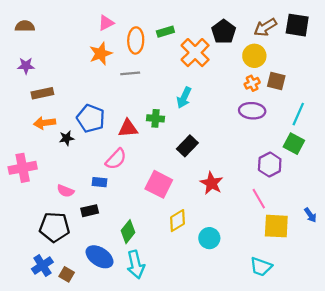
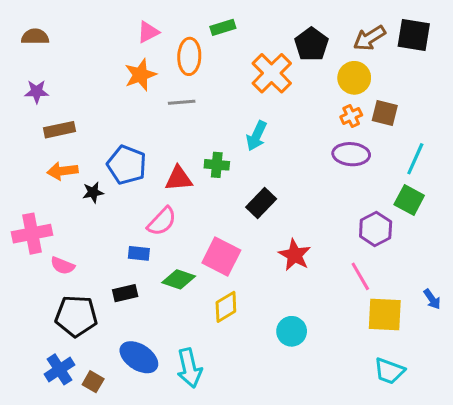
green rectangle: (165, 32) -> (223, 27), moved
pink semicircle: (65, 191) -> (63, 266), moved
yellow diamond: (177, 221) -> (226, 307), moved
green diamond: (128, 232) -> (179, 279), moved, turned 70
cyan trapezoid: (261, 267) -> (389, 371), moved

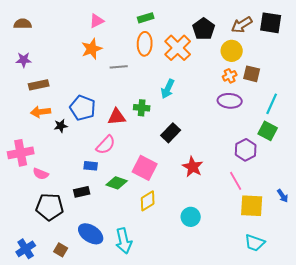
orange ellipse: (189, 56) -> (145, 44), moved
blue cross: (59, 369) -> (26, 249), moved

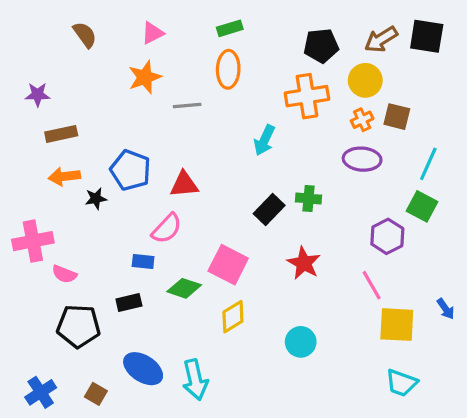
brown semicircle: (23, 24) -> (85, 35), moved, turned 54
black pentagon: (204, 29) -> (321, 46), turned 30
orange cross: (178, 48) -> (307, 96), moved, turned 36
green cross: (142, 108) -> (309, 199), moved

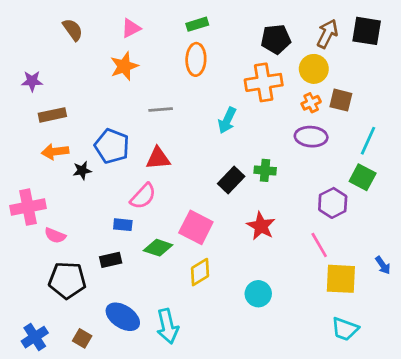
brown arrow: (381, 39) -> (327, 34), turned 148
gray line: (187, 106) -> (161, 110), moved

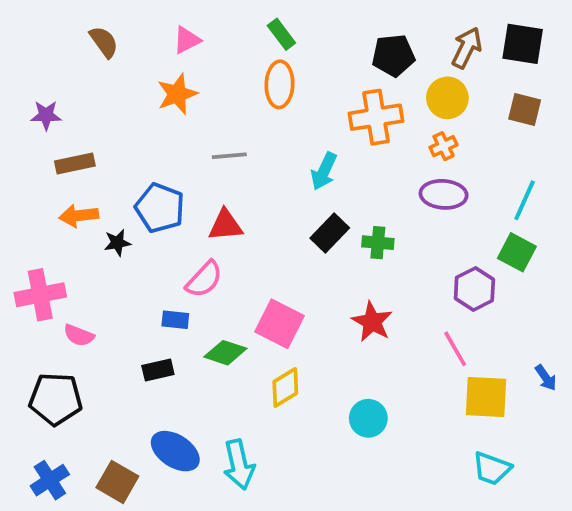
green rectangle: (197, 24) -> (281, 34), turned 70
brown square: (341, 100) -> (525, 109), moved
black rectangle: (231, 180) -> (330, 233), moved
black pentagon: (67, 280) -> (56, 399), moved
brown square: (82, 338) -> (117, 482), size x1.5

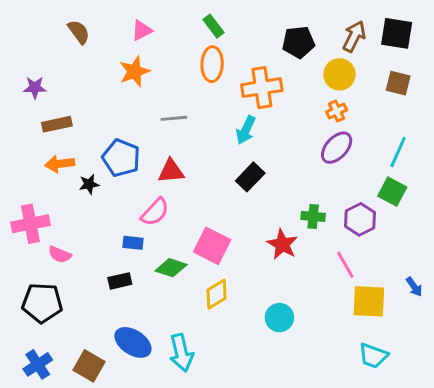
orange cross: (376, 117) -> (262, 88), moved
purple ellipse: (444, 194) -> (337, 148), turned -52
green cross: (378, 243) -> (313, 216), moved

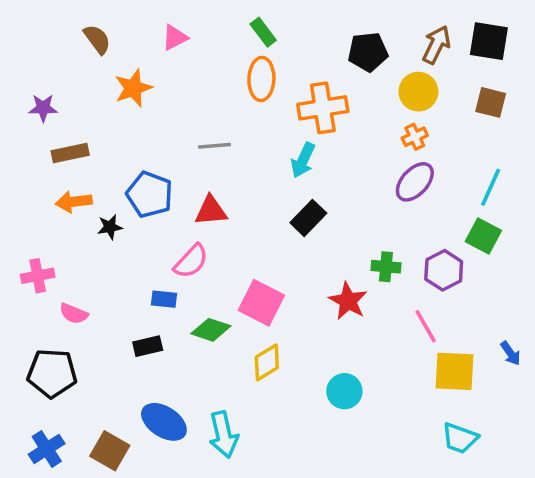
orange star: (134, 71) -> (133, 88), moved
pink cross: (30, 224) -> (38, 276), size x0.7

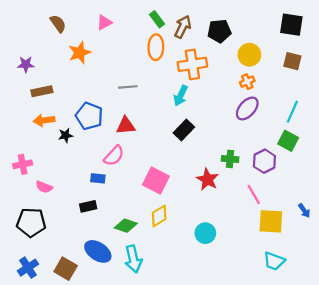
brown arrow: (436, 45) -> (183, 27), moved
green diamond: (211, 330) -> (126, 226), moved

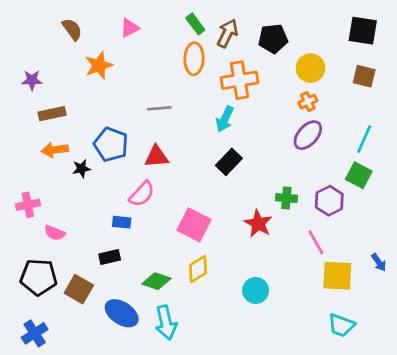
brown square: (66, 269) -> (79, 289), moved

